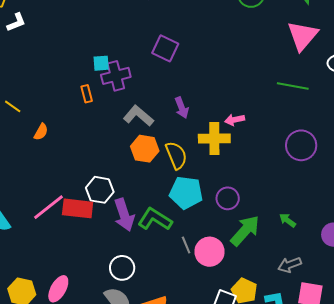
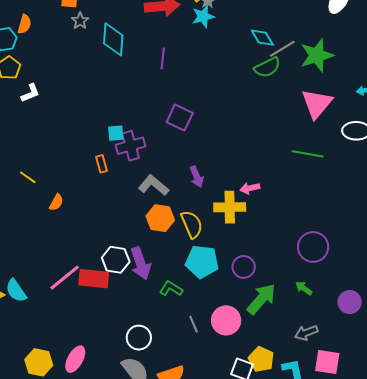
purple circle: (301, 145) -> (313, 247), moved
purple arrow: (124, 215) -> (140, 263), moved
green L-shape: (155, 219) -> (171, 289), size x0.7
gray line: (186, 245) -> (193, 324), moved

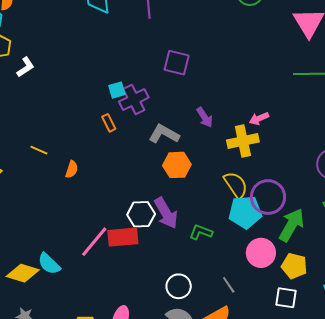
yellow semicircle: (192, 224) -> (236, 185), moved
cyan pentagon: (202, 262) -> (245, 212), moved
purple circle: (244, 267) -> (268, 197), size x1.5
gray line: (193, 324) -> (229, 285), moved
yellow pentagon: (261, 359) -> (294, 266), moved

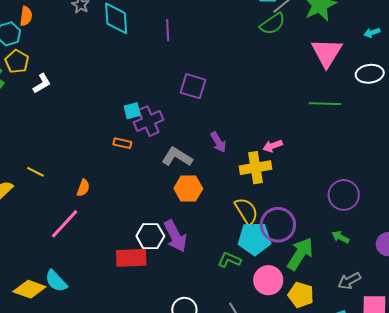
orange rectangle: (109, 123) -> (122, 143), turned -54
yellow line: (39, 150) -> (35, 172), moved
green L-shape: (201, 232) -> (229, 260), moved
pink line: (94, 242) -> (65, 224), moved

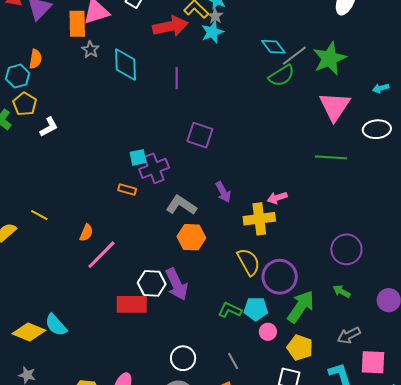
pink line: (65, 224) -> (101, 255), moved
cyan pentagon: (254, 239) -> (256, 309), moved, size x0.7
pink circle: (268, 280) -> (268, 332), size x0.6

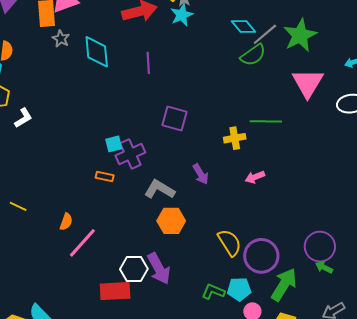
green line: (331, 157) -> (266, 121), moved
yellow cross: (259, 219) -> (235, 138), moved, size x0.7
purple circle: (346, 249) -> (320, 247), moved

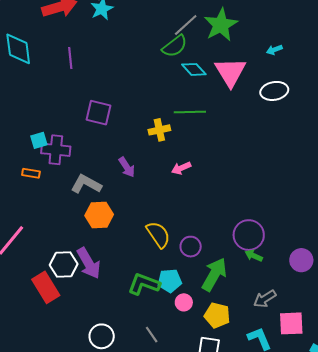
cyan diamond: (243, 26) -> (194, 69), moved
purple cross: (130, 154) -> (56, 150), turned 32
purple circle: (261, 256) -> (191, 247), size x0.6
red rectangle: (115, 291) -> (46, 287), turned 64
green L-shape: (213, 292) -> (144, 284), size x1.4

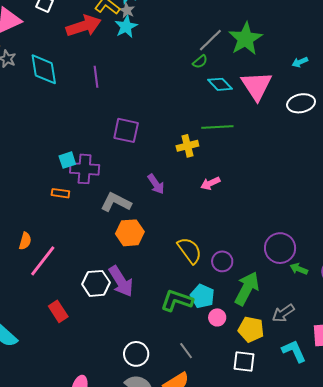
green semicircle: (175, 46) -> (200, 62), size x0.6
green arrow: (254, 256) -> (299, 269), moved
cyan pentagon: (170, 281) -> (202, 296), turned 30
red rectangle: (46, 287) -> (58, 311), moved, size x0.7
gray arrow: (265, 299) -> (283, 313), moved

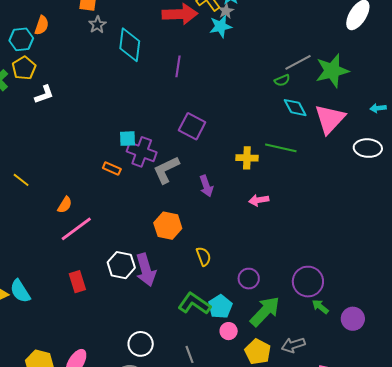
gray L-shape: (116, 202) -> (166, 170), moved, turned -68
yellow semicircle: (190, 250) -> (204, 256), moved, size x0.7

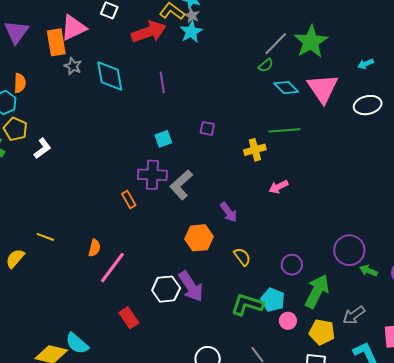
purple square: (192, 126) -> (207, 128), moved, size x0.6
cyan square: (127, 139) -> (163, 139), moved
orange rectangle: (112, 169) -> (129, 200), turned 54
purple arrow: (206, 186) -> (229, 212), moved

